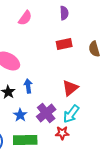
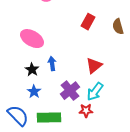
red rectangle: (64, 44) -> (88, 22), turned -49
blue star: (20, 115) -> (34, 92), moved

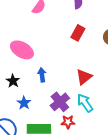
black star: (32, 70) -> (13, 81), moved
cyan arrow: (95, 92) -> (85, 103), turned 108
red star: (86, 111) -> (68, 122), moved

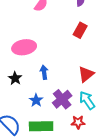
pink ellipse: (22, 50) -> (24, 47), turned -40
blue star: (24, 103) -> (36, 100), moved
red star: (68, 122) -> (78, 122), moved

